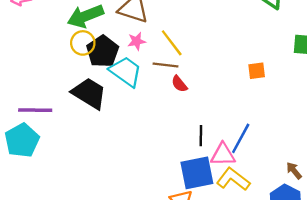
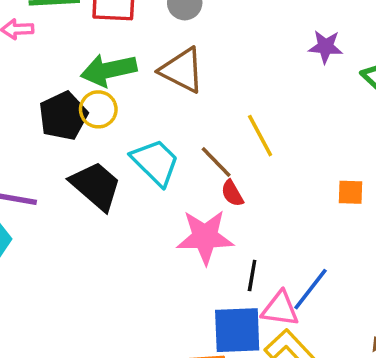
pink star: (137, 41) -> (205, 237), moved, size x2.0
yellow line: (172, 43) -> (260, 136), moved
black pentagon: (103, 51) -> (63, 116), moved
brown line: (166, 65) -> (216, 162), turned 30

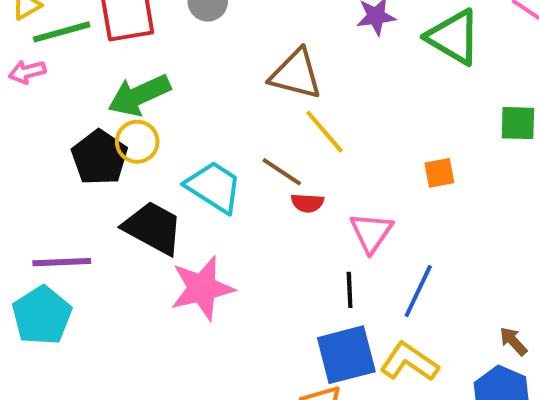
brown triangle: (182, 70) -> (296, 74), moved
red semicircle: (232, 193) -> (307, 203), turned -44
pink star: (205, 237) -> (202, 288), moved
pink triangle: (280, 309) -> (371, 232), moved, turned -51

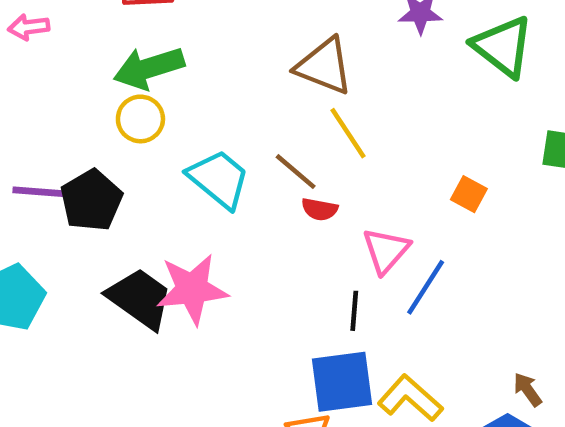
black pentagon: (99, 157) -> (91, 200), moved
orange square: (439, 173) -> (469, 194), turned 32
black trapezoid: (153, 228) -> (140, 298), moved
purple line: (62, 262) -> (45, 192), moved
blue line: (418, 291) -> (426, 287), moved

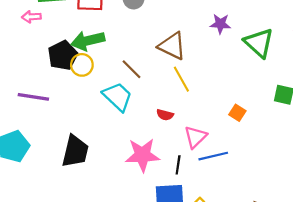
brown line: (296, 172) -> (131, 69), moved
black pentagon: (91, 200) -> (63, 55), moved
blue line: (426, 287) -> (213, 156), turned 40
pink star: (192, 289) -> (142, 155), moved
black trapezoid: (140, 298) -> (75, 151), turned 64

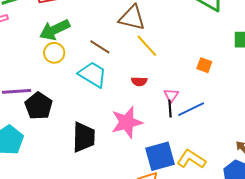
black pentagon: (63, 55) -> (39, 106), moved
pink triangle: (195, 137) -> (171, 95), size x0.7
black trapezoid: (75, 151) -> (84, 137), moved
black line: (178, 165) -> (170, 108), moved

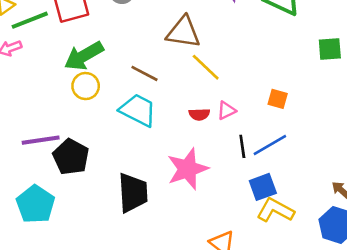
orange square: (204, 65) -> (278, 99), moved
pink triangle: (171, 95) -> (227, 110), moved, turned 35
blue square: (160, 156) -> (263, 187), moved, size x0.7

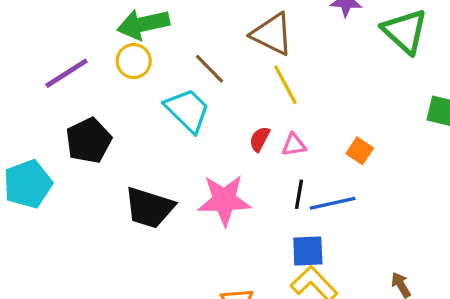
red semicircle: (199, 114) -> (260, 139), turned 102
purple line: (41, 140) -> (66, 73), moved, turned -42
black trapezoid: (133, 193) -> (149, 208), turned 93

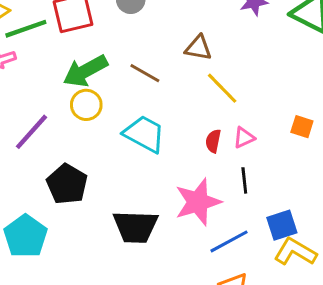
brown triangle: (272, 34) -> (198, 48), size x0.7
brown line: (209, 69) -> (145, 73), moved
black line: (299, 194) -> (244, 180), moved
blue line: (333, 203) -> (229, 241), moved

